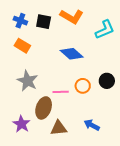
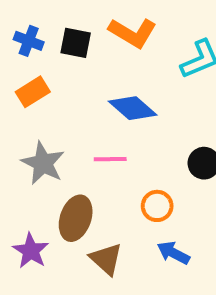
orange rectangle: (22, 46) -> (33, 92), turned -63
orange circle: (83, 86) -> (157, 206), moved
pink line: (61, 92) -> (110, 159), moved
brown triangle: (59, 128) -> (106, 259), turned 48

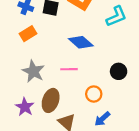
purple star: (31, 251) -> (25, 107), moved
blue arrow: (173, 253) -> (102, 119), turned -70

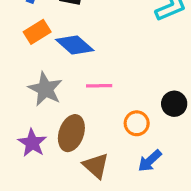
blue diamond: (81, 42) -> (75, 45), moved
black circle: (119, 71) -> (174, 104), moved

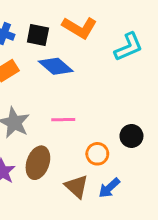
blue diamond: (75, 45) -> (56, 66), moved
brown triangle: (96, 166) -> (77, 186), moved

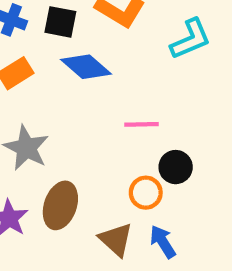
pink line: (63, 120) -> (141, 124), moved
black circle: (131, 136) -> (176, 167), moved
blue arrow: (109, 188) -> (163, 242), turned 100

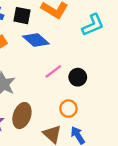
pink line: (141, 124) -> (53, 71), moved, turned -36
black circle: (176, 167) -> (78, 77), moved

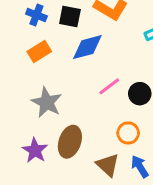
blue diamond: (36, 40) -> (87, 47), turned -56

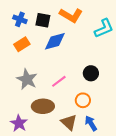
pink line: (109, 86) -> (59, 81), moved
brown ellipse: (70, 142) -> (43, 106), turned 70
purple star: (35, 150) -> (19, 123), moved

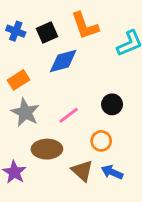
orange L-shape: (71, 15) -> (85, 26), turned 40
black square: (43, 20) -> (47, 33), turned -35
orange rectangle: (22, 44) -> (18, 80), moved
blue arrow: (91, 123) -> (112, 172), turned -35

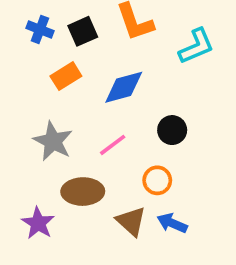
blue diamond: (63, 61) -> (124, 87), moved
orange rectangle: (18, 80) -> (66, 76), moved

